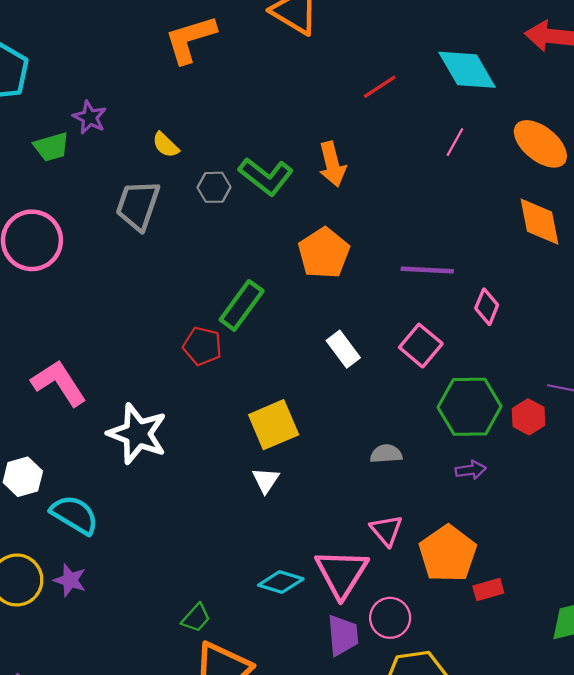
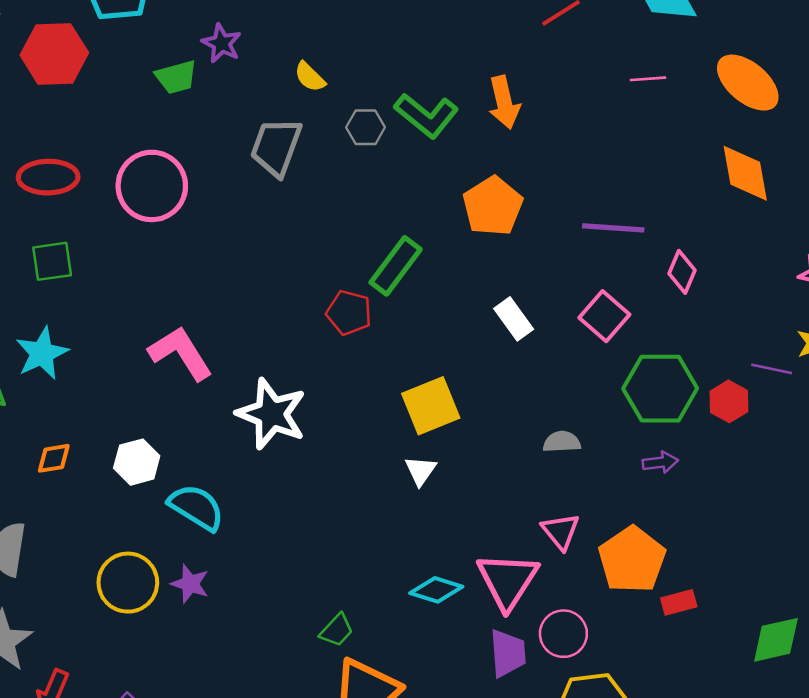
pink line: (455, 142) -> (648, 79), turned 56

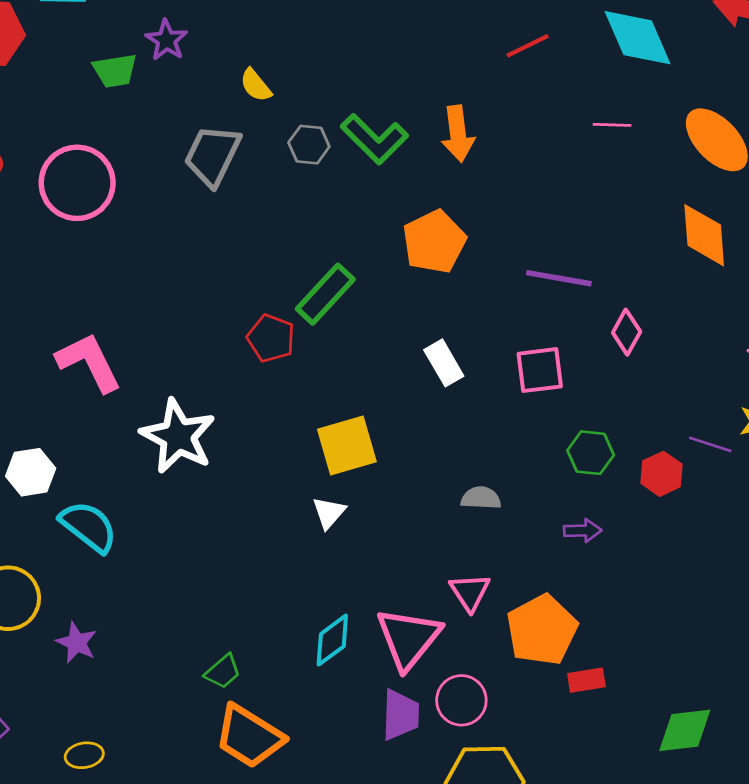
pink square: (604, 316) -> (540, 370), turned 36
green hexagon: (660, 389) -> (591, 453), size x0.6
purple star: (190, 584) -> (77, 643), moved
cyan diamond: (436, 590) -> (332, 640), turned -60

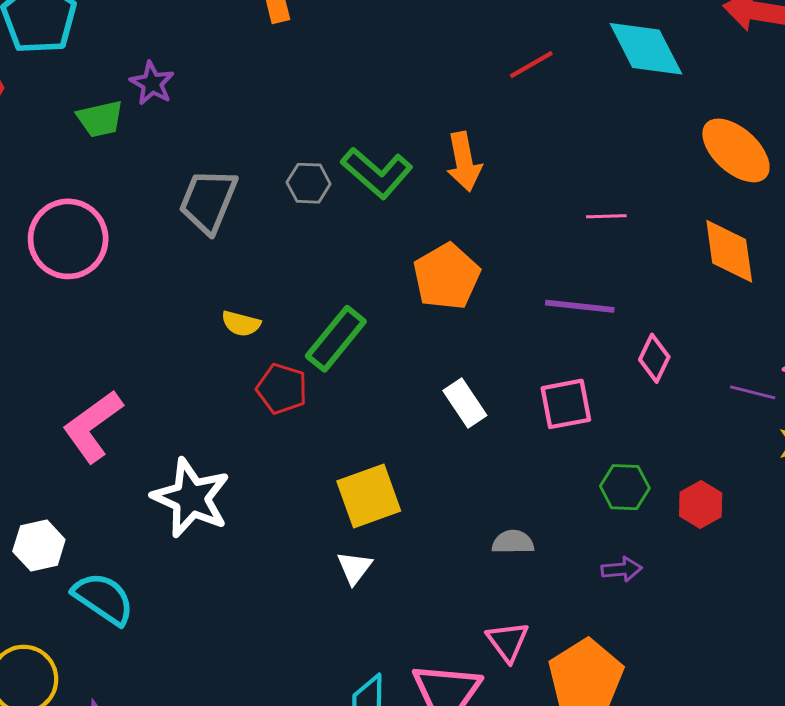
yellow semicircle: (256, 85) -> (241, 324), moved, turned -33
pink line: (612, 125) -> (606, 216), moved
pink L-shape: (89, 362) -> (93, 426), turned -96
purple line: (710, 444) -> (753, 392), moved

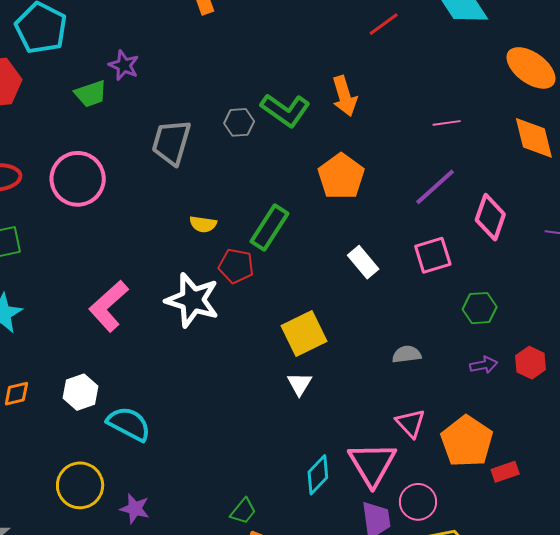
purple line: (580, 306) -> (435, 187), turned -42
pink diamond: (654, 358) -> (490, 217), size x1.4
white star: (191, 498) -> (192, 300), moved
red hexagon: (701, 504) -> (531, 363), moved

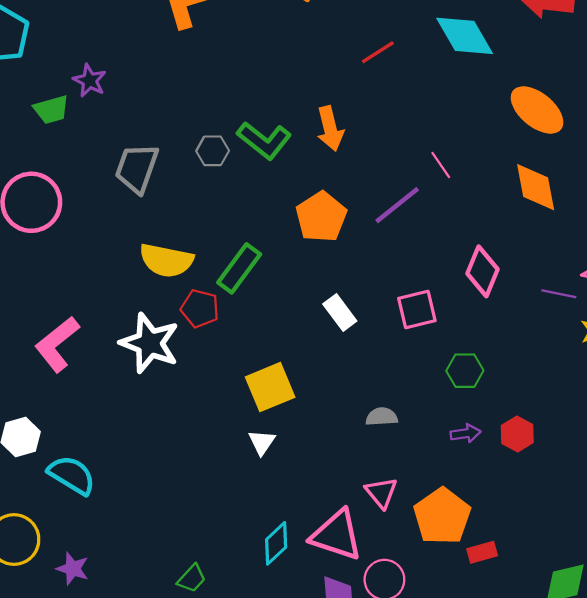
pink line: (447, 123) -> (441, 165), turned 60
purple line: (435, 187) -> (397, 205), moved
yellow semicircle: (203, 224) -> (166, 260), size x1.8
pink triangle: (372, 464) -> (337, 535), turned -44

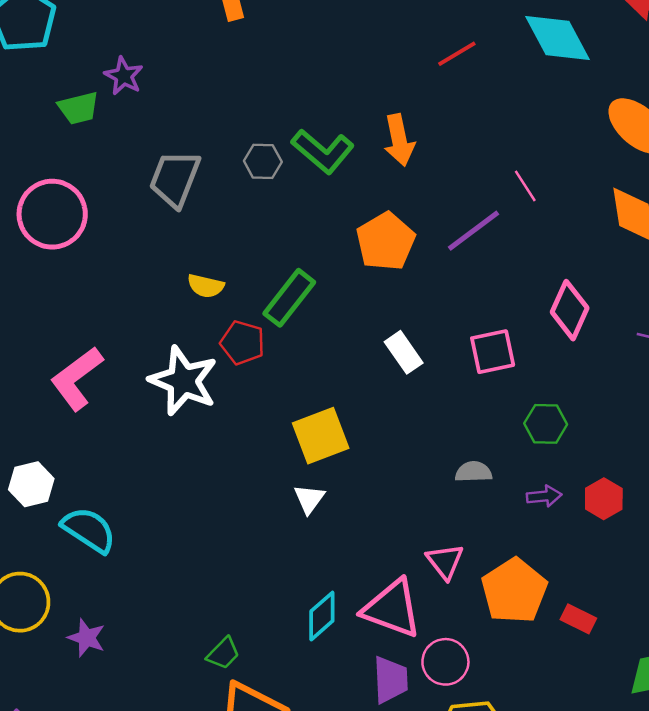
yellow semicircle: (166, 260) -> (206, 286), size x0.6
gray semicircle: (382, 417) -> (474, 472), moved
red rectangle: (482, 552) -> (578, 619), moved, turned 40

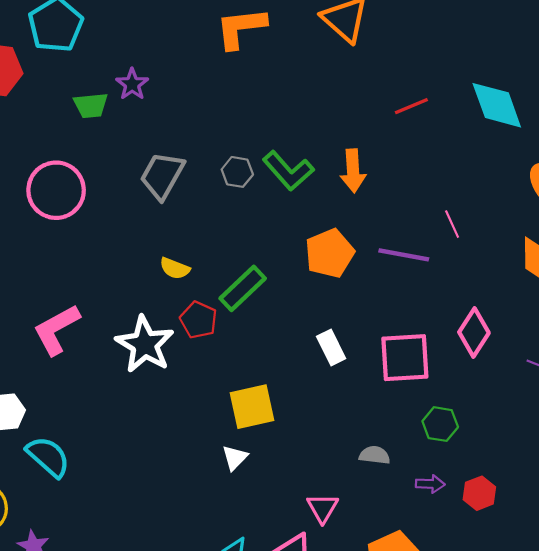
purple line: (474, 231) -> (404, 255), turned 39
pink square: (493, 352) -> (405, 358), size x1.4
pink triangle: (445, 561) -> (323, 508), moved

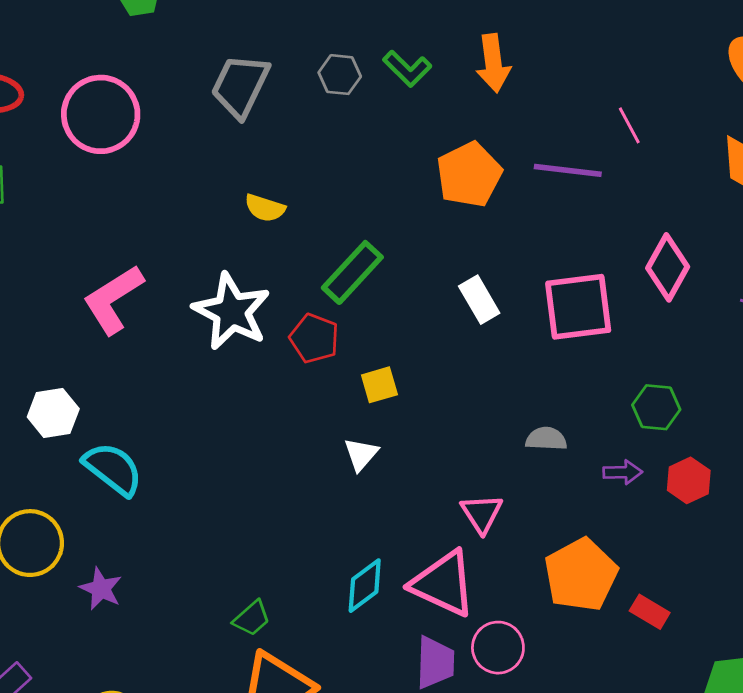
green L-shape: (288, 171) -> (407, 69), size x0.7
green rectangle: (243, 288) -> (352, 272), moved
red pentagon: (199, 320) -> (314, 338), moved
yellow square: (252, 407) -> (379, 385), size x0.6
green hexagon: (440, 424) -> (656, 407), moved

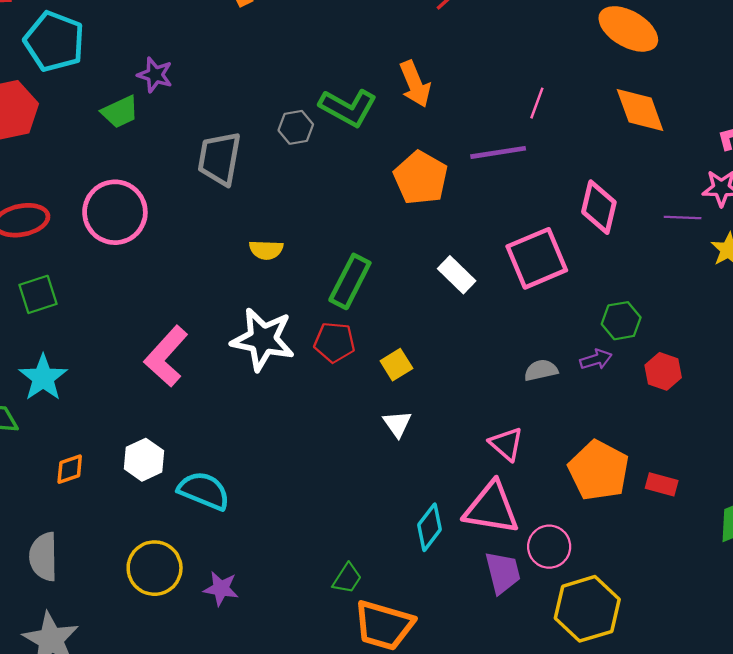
green L-shape: (407, 69) -> (348, 108), size x1.4
pink line: (629, 125) -> (537, 103), turned 64
purple arrow: (623, 472) -> (596, 359), moved

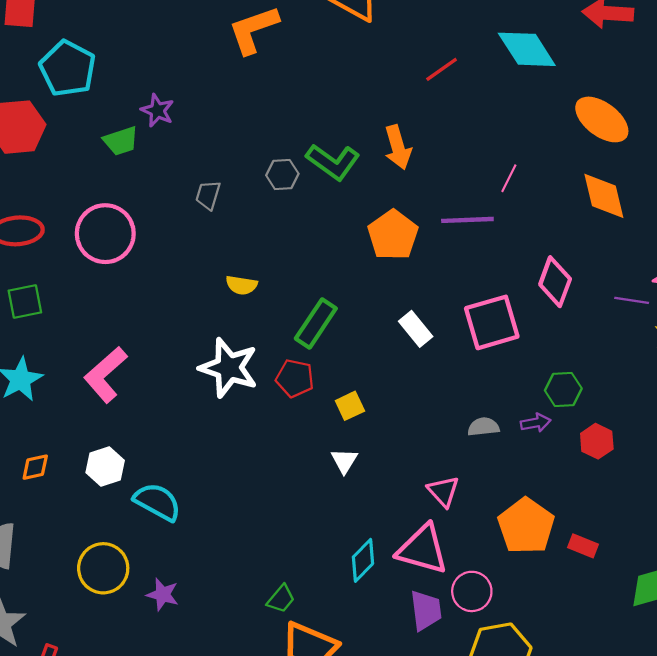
gray trapezoid: (219, 158) -> (208, 195), size x0.6
pink L-shape: (166, 356) -> (105, 375), moved

